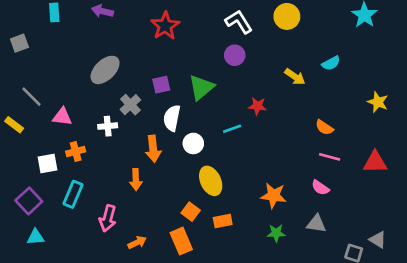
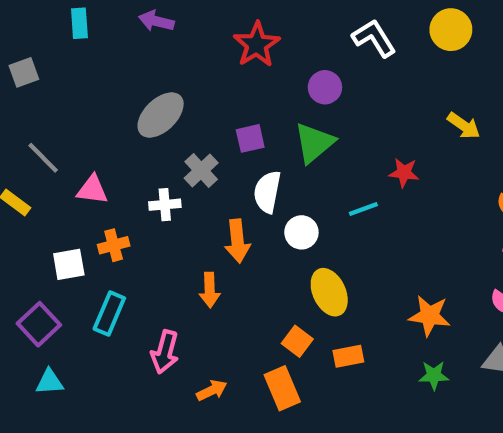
purple circle: (235, 55) -> (325, 87), moved

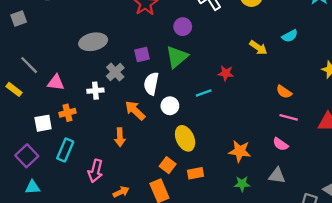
gray ellipse: (161, 115) -> (93, 42), turned 32
orange arrow: (237, 241) -> (135, 110), turned 140

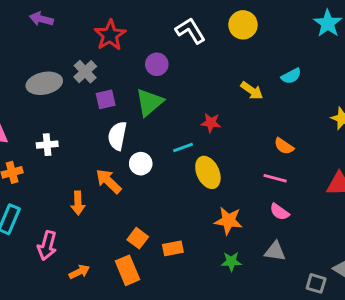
gray cross: (115, 72) -> (85, 72), moved
orange arrow: (135, 110) -> (109, 181), moved
pink line: (289, 117) -> (275, 178), moved
yellow ellipse: (185, 138) -> (208, 172), moved

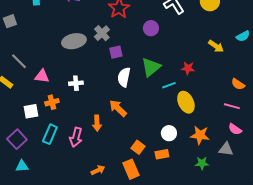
green triangle: (149, 102) -> (151, 67), moved
white circle: (141, 164) -> (169, 133), moved
pink arrow: (47, 245) -> (76, 137), moved
gray triangle: (275, 251) -> (226, 149), moved

